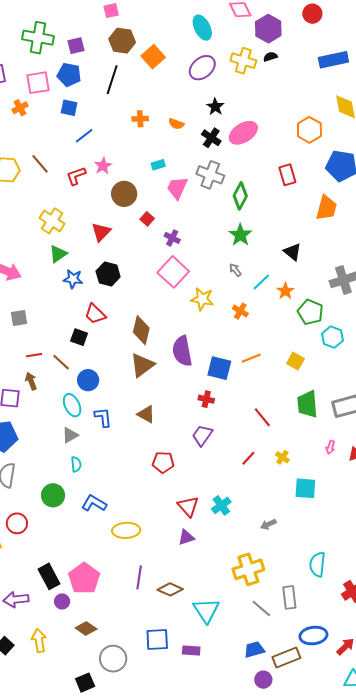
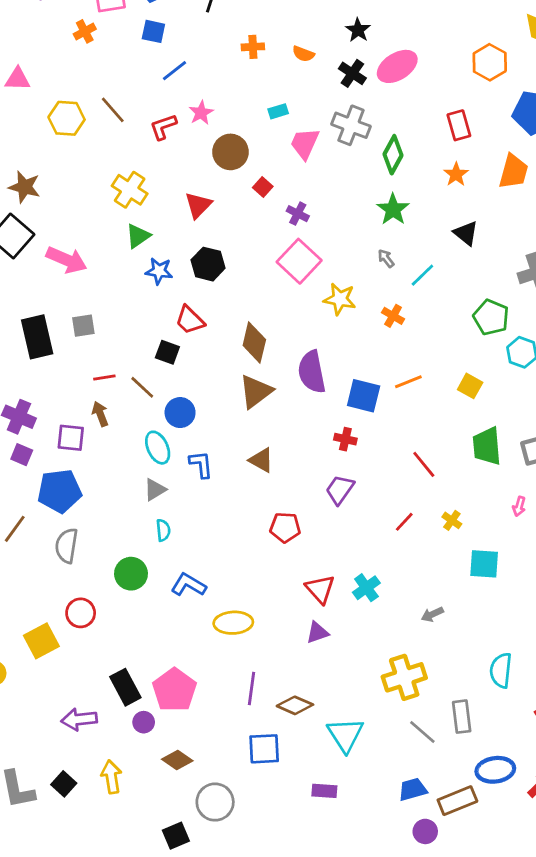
orange star: (285, 291) -> (456, 174), moved
blue square: (157, 640) -> (264, 749), moved

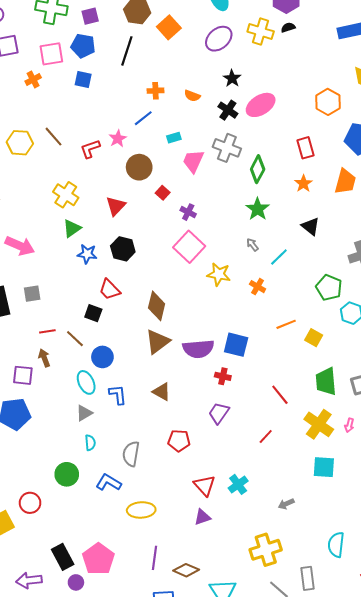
blue line: (174, 71) -> (143, 118), moved
purple semicircle: (312, 372) -> (198, 349), moved, turned -84
orange line: (408, 382) -> (286, 324), moved
yellow cross: (452, 520) -> (319, 424), moved, size x2.0
gray semicircle: (67, 546) -> (131, 454), moved

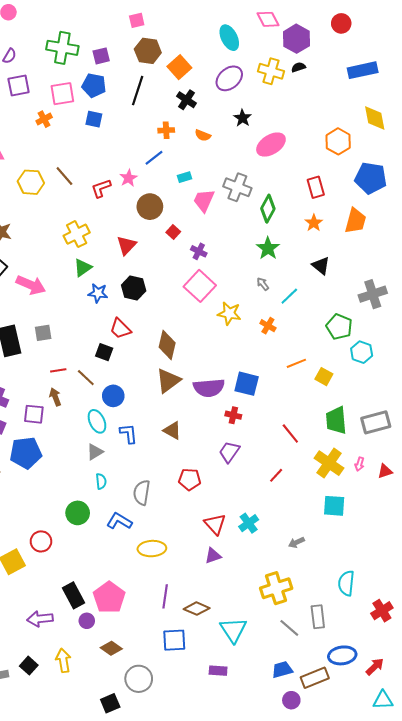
black cross: (228, 110) -> (187, 100), moved
yellow cross: (66, 195) -> (77, 234), turned 30

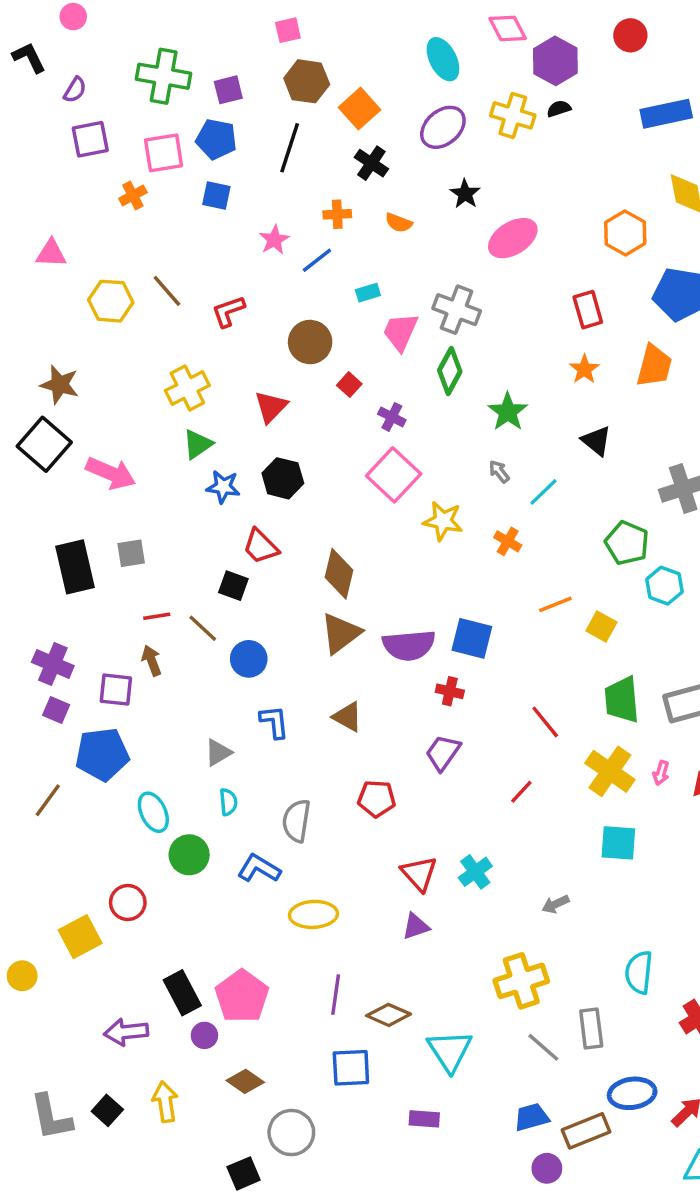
pink star: (129, 178) -> (274, 240), moved
green diamond: (268, 209) -> (450, 371), moved
cyan ellipse: (97, 421) -> (153, 812), moved

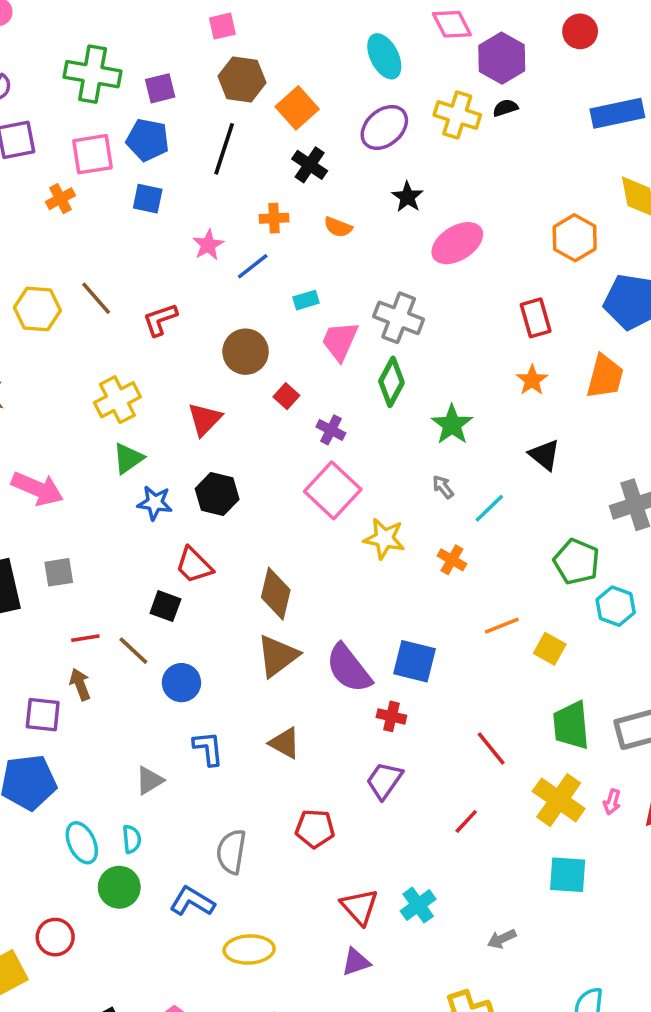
purple semicircle: (409, 645) -> (349, 668), turned 57
cyan semicircle: (228, 802) -> (132, 839), moved

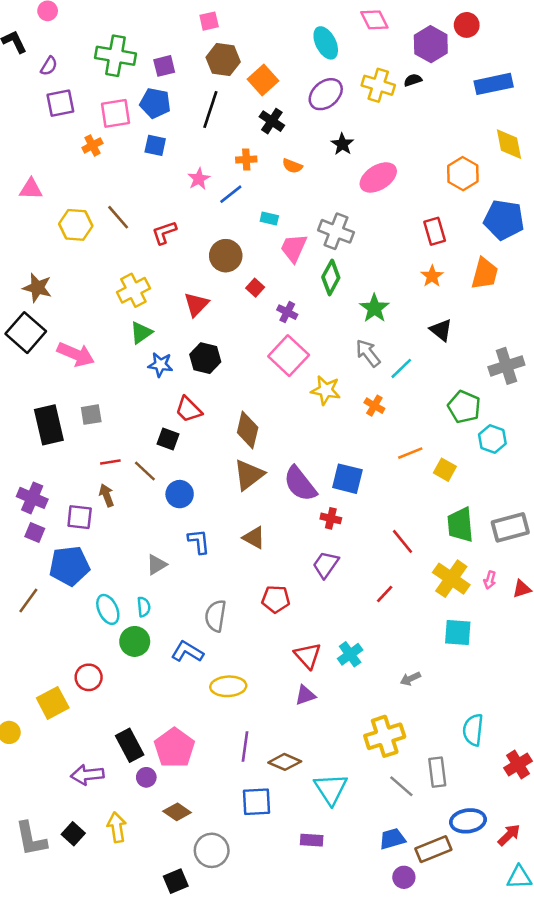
purple hexagon: (502, 58) -> (431, 44), moved
cyan rectangle: (306, 300) -> (269, 218), turned 30
gray arrow: (443, 487) -> (368, 353), size x1.6

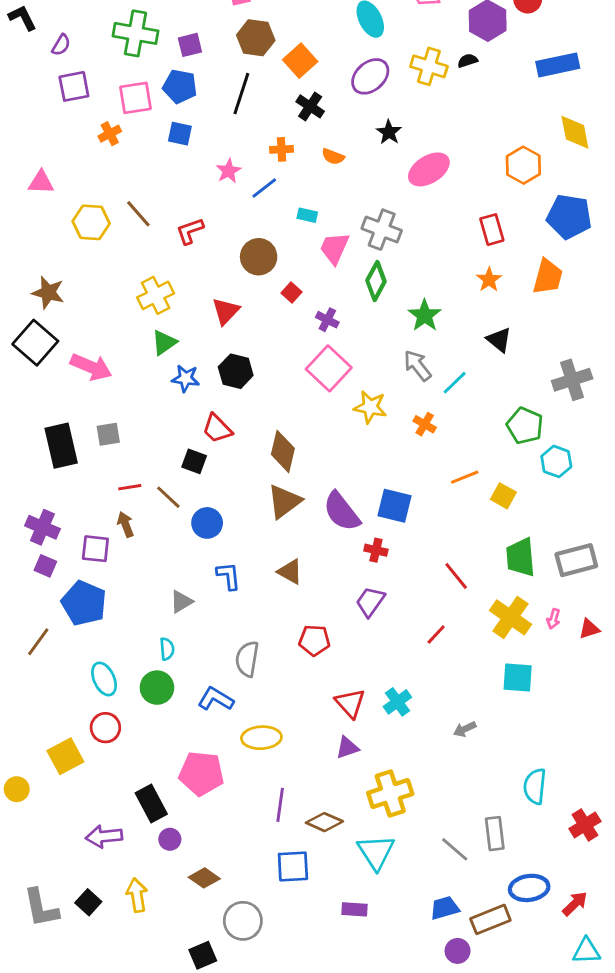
blue pentagon: (69, 566) -> (84, 603), turned 30
cyan ellipse: (108, 609) -> (104, 679), moved
yellow cross: (385, 736) -> (390, 793), moved
pink pentagon: (174, 748) -> (201, 773), moved, turned -30

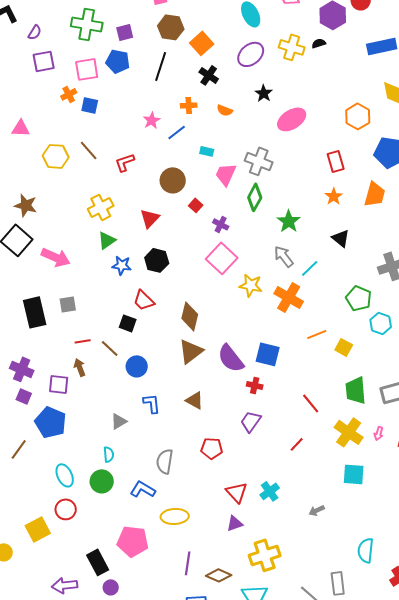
blue square: (180, 134) -> (90, 105), moved
orange cross: (425, 424) -> (289, 297), size x1.8

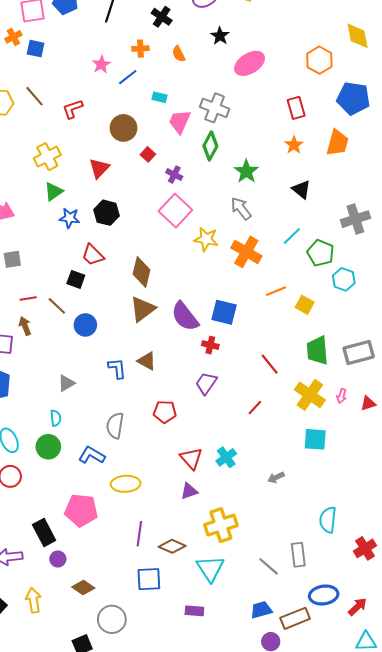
orange semicircle: (225, 110) -> (179, 54), turned 42
cyan line: (310, 268) -> (292, 236), moved
blue L-shape: (152, 403) -> (117, 368), moved

